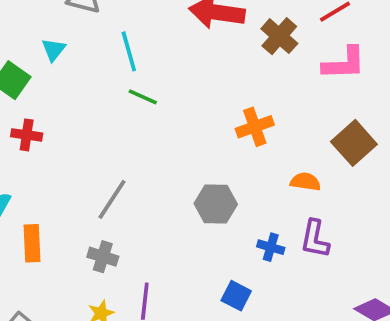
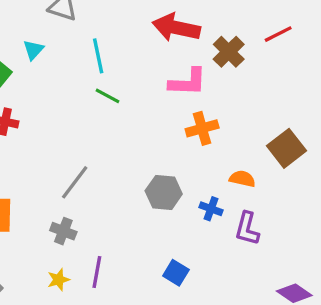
pink L-shape: (344, 63) -> (188, 82), moved
blue cross: (271, 247) -> (211, 209), moved

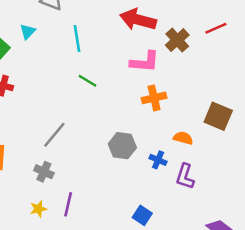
green line: (107, 96) -> (87, 81), moved
brown square: (287, 148) -> (218, 116), turned -32
blue square: (176, 273) -> (142, 215), moved

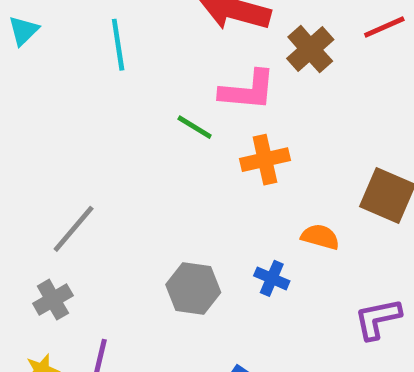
green line: (87, 81) -> (195, 127), moved
gray hexagon: (122, 146) -> (193, 288), moved
gray cross: (44, 172) -> (53, 300), turned 36
purple L-shape: (185, 176) -> (378, 319), moved, turned 60

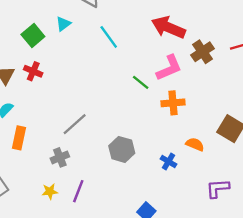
cyan line: (118, 45) -> (109, 37), turned -35
pink L-shape: (248, 90) -> (169, 68), turned -36
gray hexagon: (193, 288) -> (122, 149), moved

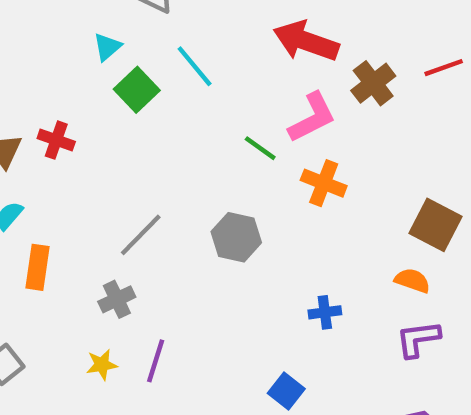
green square: (33, 36) -> (137, 90), moved
orange cross: (173, 103) -> (324, 183), turned 30
orange semicircle: (195, 144) -> (412, 281), moved
gray hexagon: (122, 149) -> (236, 237), moved
blue cross: (168, 162) -> (325, 312), moved, turned -35

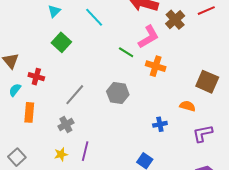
green square: (137, 90) -> (61, 42), moved
red cross: (56, 140) -> (36, 77), moved
orange semicircle: (412, 281) -> (187, 106), moved

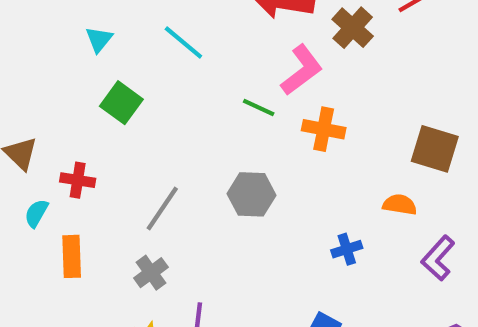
purple L-shape: (203, 134) -> (438, 258), turned -30

